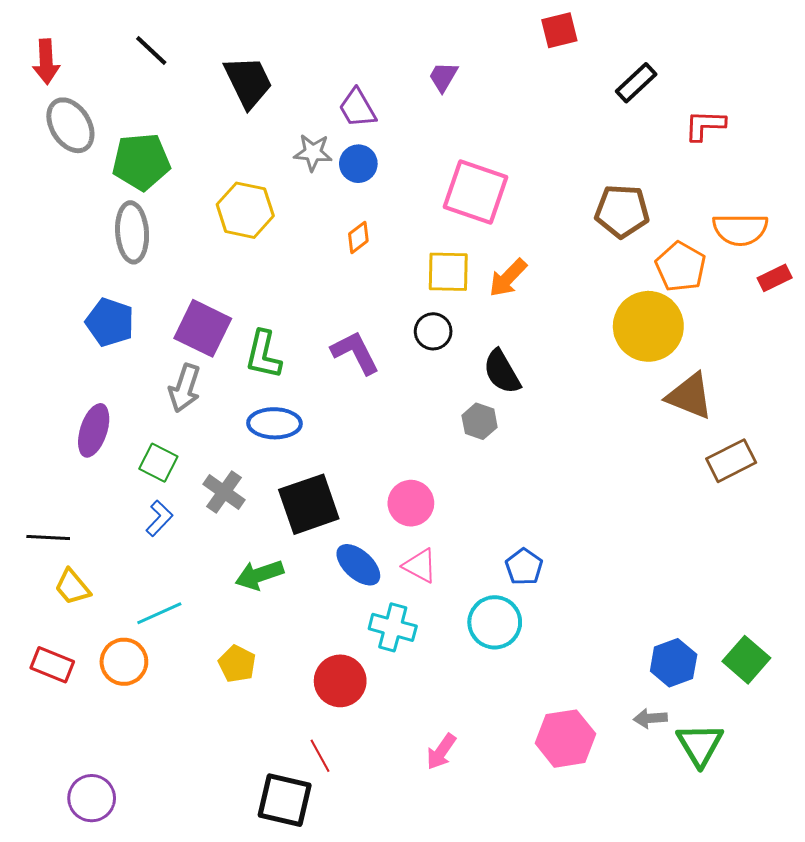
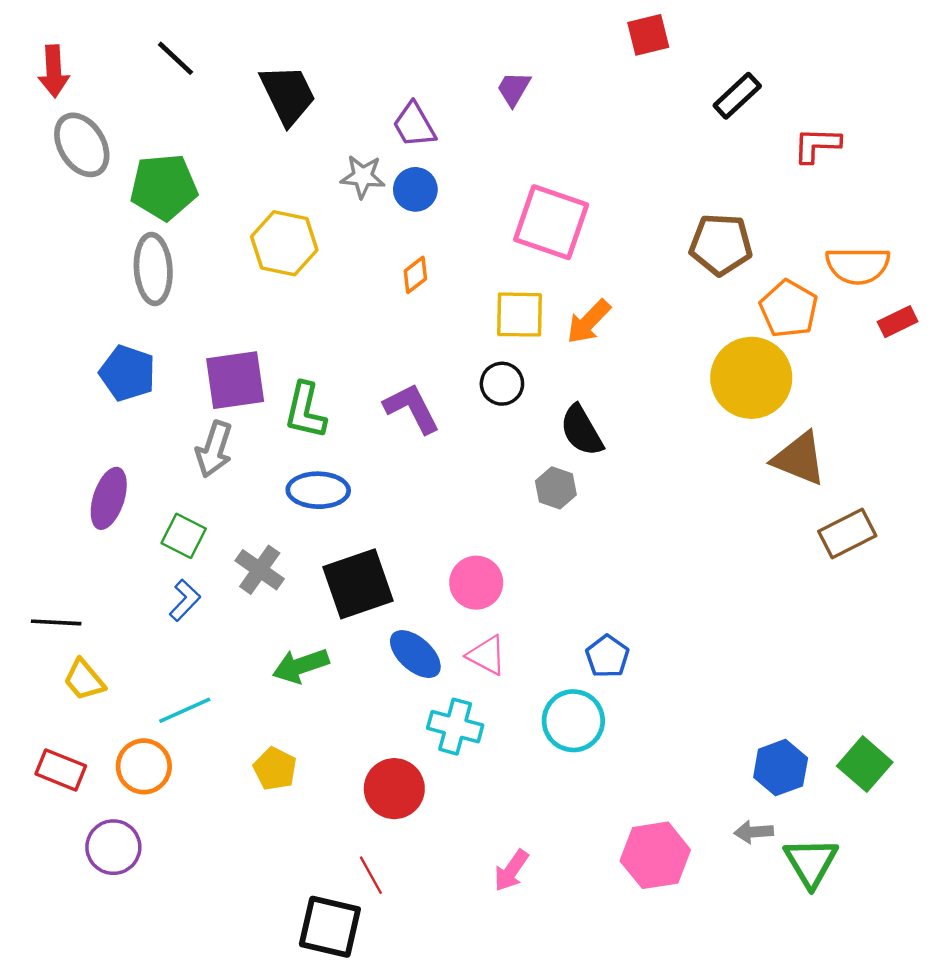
purple square: (203, 328) -> (235, 380), turned -34
purple circle: (92, 798) -> (113, 847), moved

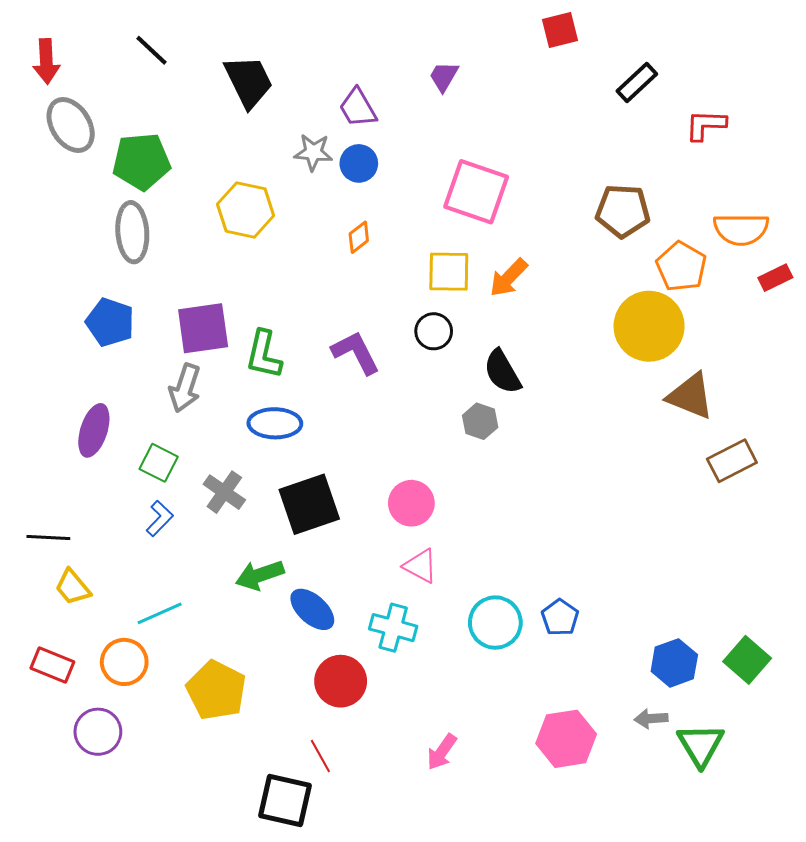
blue ellipse: (415, 654) -> (312, 609), moved
blue pentagon: (607, 656) -> (560, 617), moved
yellow pentagon: (275, 769) -> (216, 690), moved, size x1.6

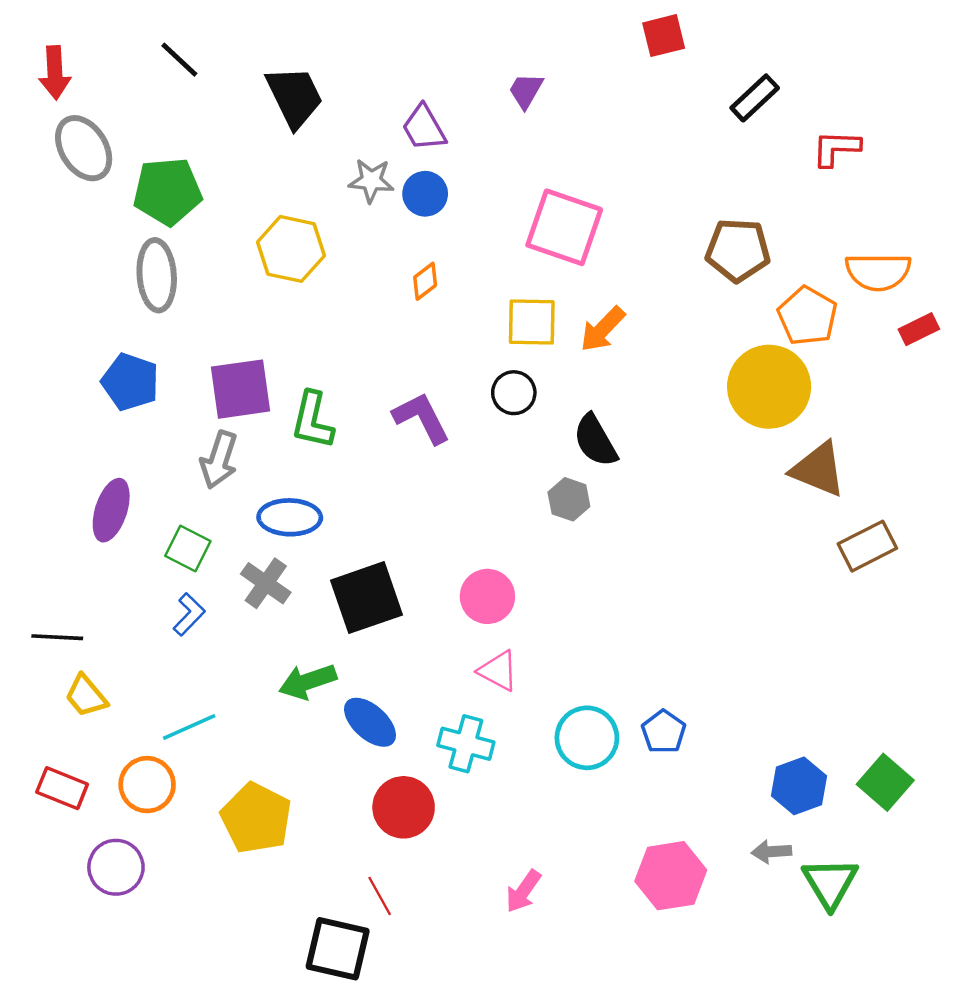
blue ellipse: (275, 423) -> (290, 517), moved

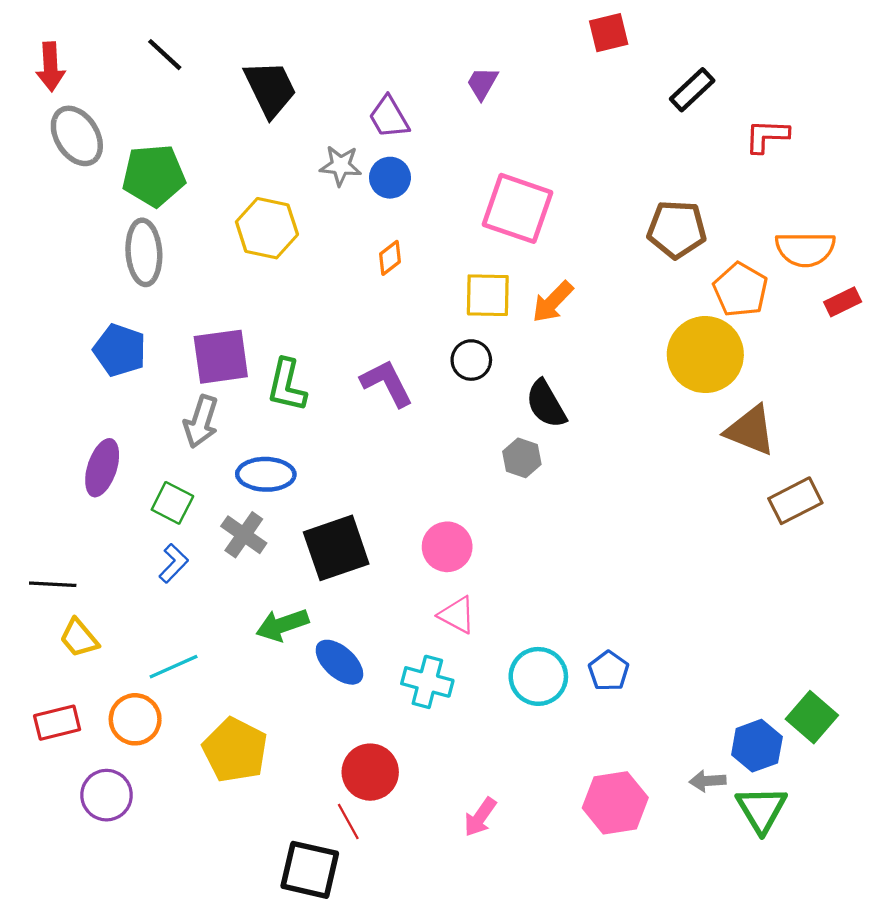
blue hexagon: (799, 786) -> (757, 746), moved
red rectangle: (62, 788) -> (57, 723), turned -36
red circle: (404, 807) -> (370, 772), moved

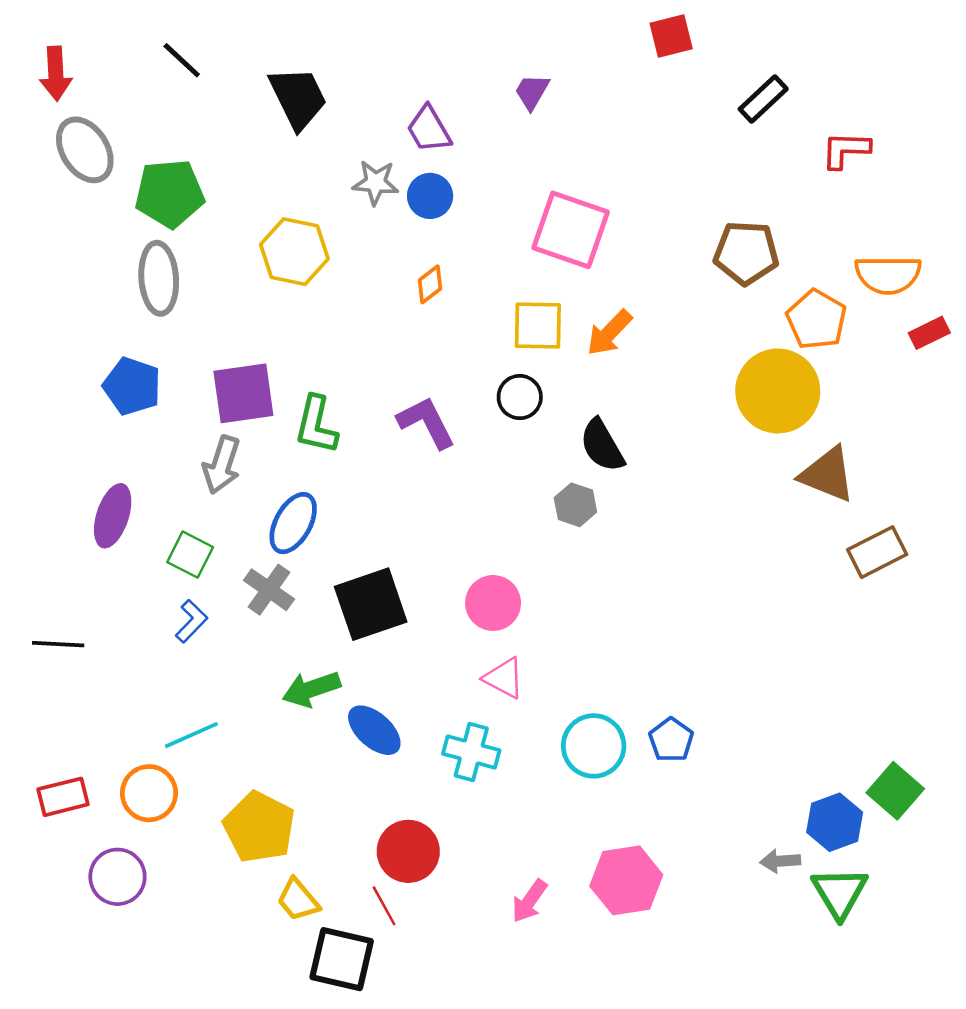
blue ellipse: (266, 474) -> (293, 523), turned -62
yellow trapezoid: (79, 638) -> (298, 900), moved
pink hexagon: (615, 803) -> (626, 880), moved

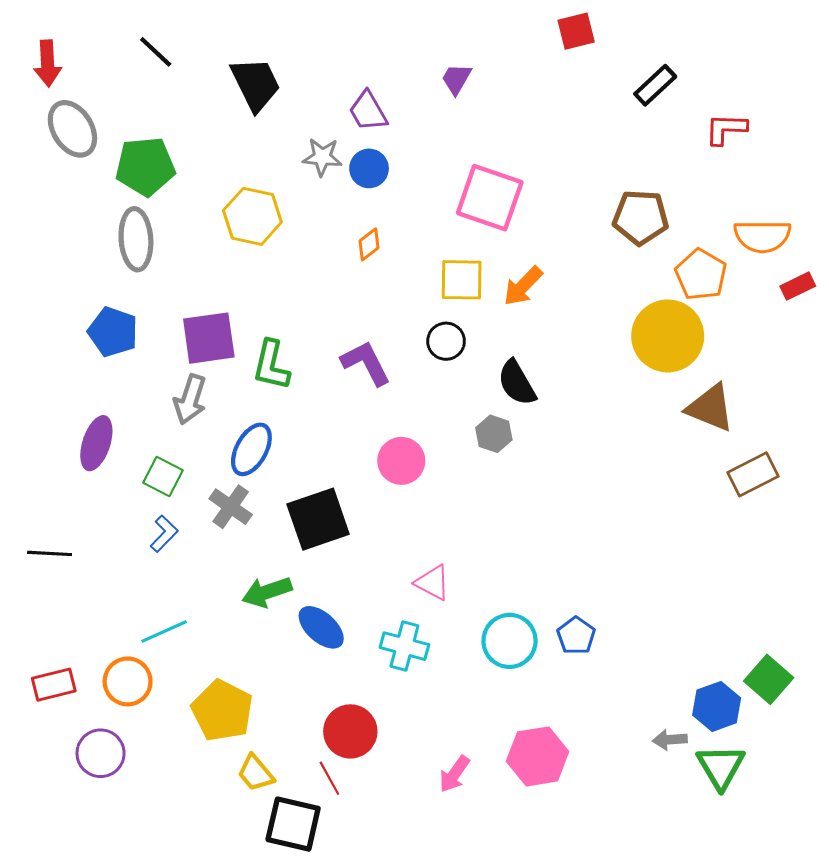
pink circle: (493, 603) -> (401, 461), moved

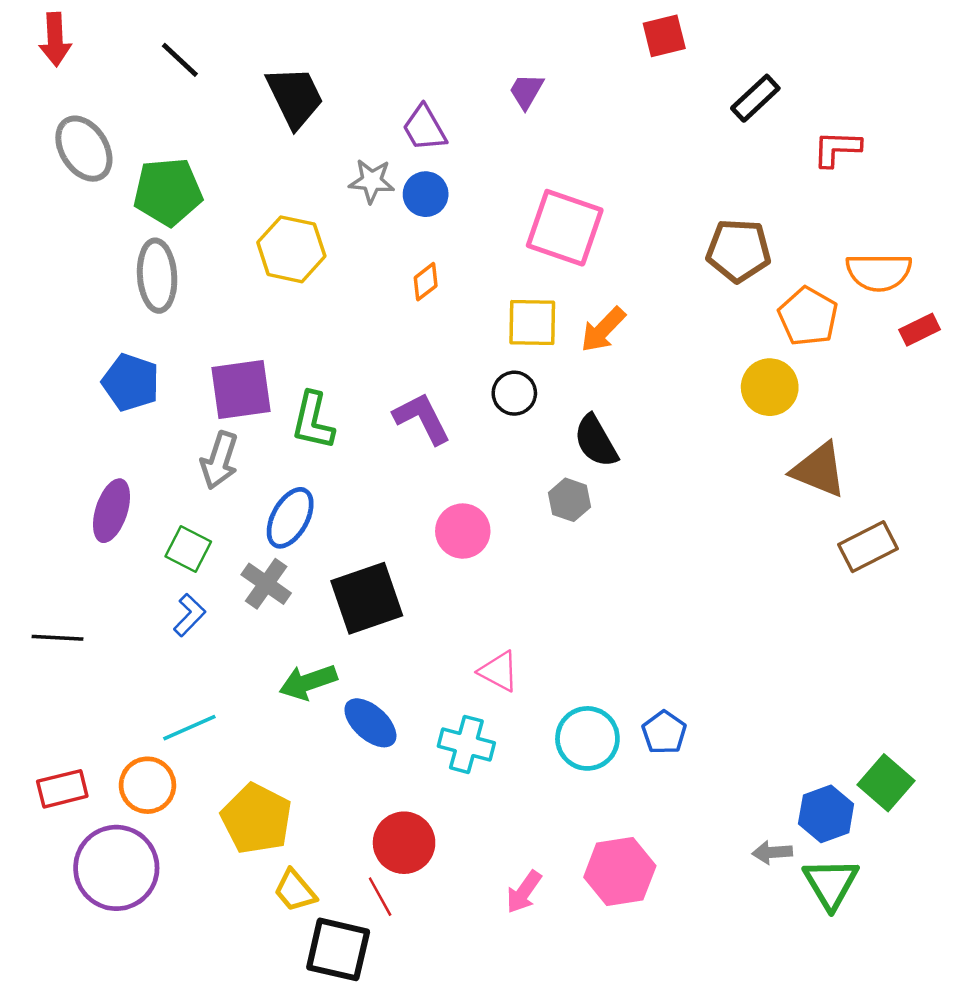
red arrow: (47, 63) -> (55, 39), moved
yellow circle: (668, 336) -> (770, 387), size x0.7
purple circle: (101, 753) -> (116, 868), size x1.5

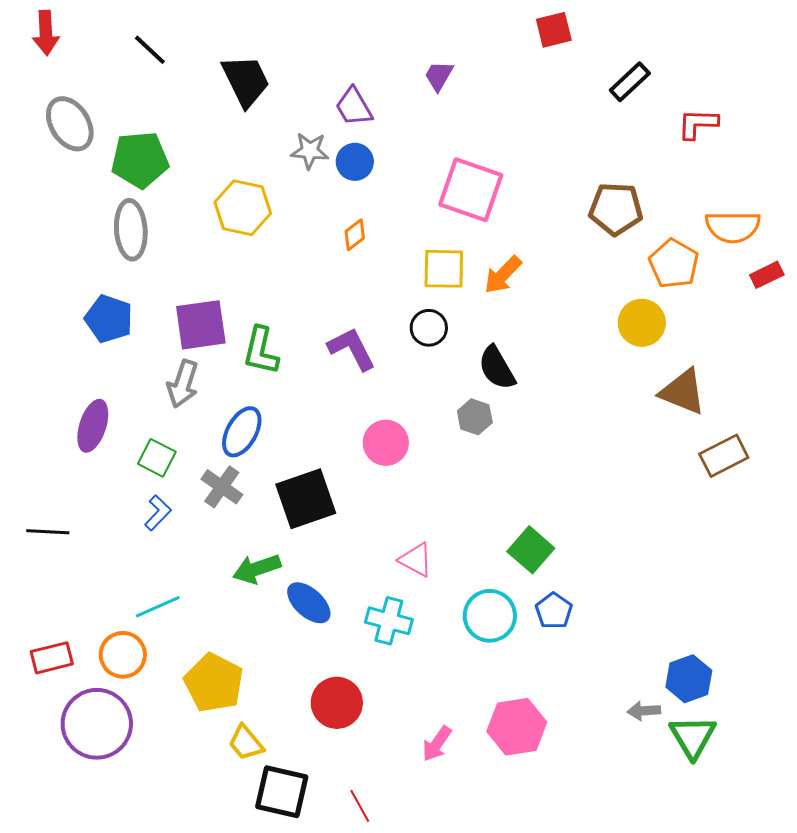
green square: (886, 783) -> (531, 550), moved
red line: (380, 897) -> (360, 806), moved

